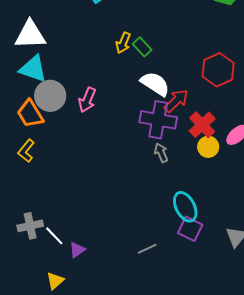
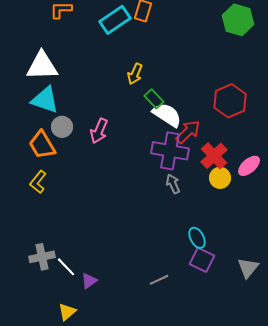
green rectangle: (142, 47) -> (154, 99), moved
gray circle: (50, 96) -> (62, 127), size x0.7
cyan ellipse: (185, 207) -> (197, 238), size x0.7

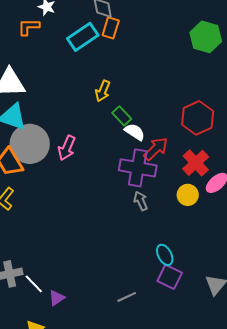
white semicircle: (167, 115) -> (135, 132), size x0.7
gray circle: (62, 127) -> (30, 144), size x1.8
red cross: (214, 156) -> (196, 163), moved

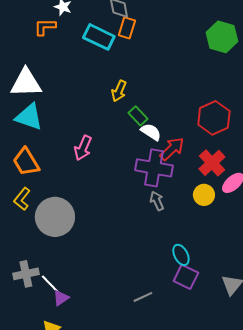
cyan rectangle: (83, 37) -> (99, 37), turned 60
gray circle: (30, 144) -> (55, 217), moved
purple triangle: (57, 298) -> (61, 298), moved

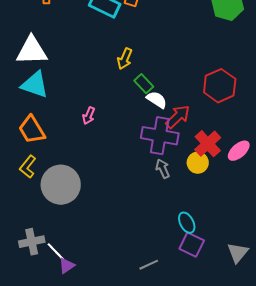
pink arrow: (83, 148) -> (89, 116), size x0.7
red cross: (212, 163) -> (208, 144), moved
yellow circle: (204, 195) -> (198, 163), moved

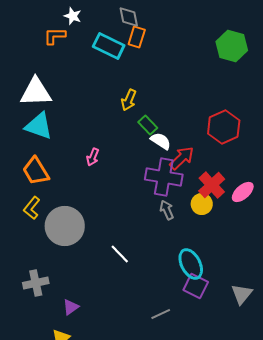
cyan ellipse: (187, 223) -> (191, 264), size x1.4
white line: (56, 252) -> (120, 254), moved
gray line: (149, 265) -> (161, 314), moved

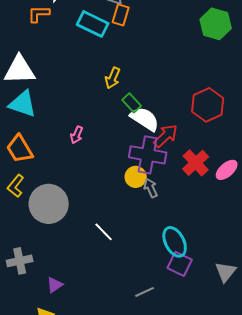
white semicircle: (161, 141) -> (145, 119), size x1.4
yellow circle: (202, 204) -> (136, 177), moved

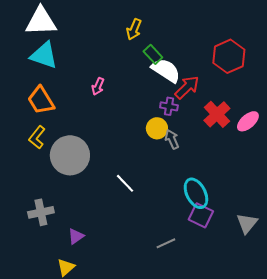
purple cross: (148, 155) -> (169, 106), size x0.5

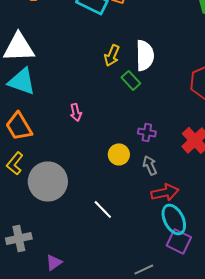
white semicircle: (166, 70) -> (145, 55), moved, turned 56
pink arrow: (98, 86) -> (76, 112), turned -36
red arrow: (187, 87) -> (165, 192), moved, turned 32
yellow circle: (157, 128) -> (119, 154), moved

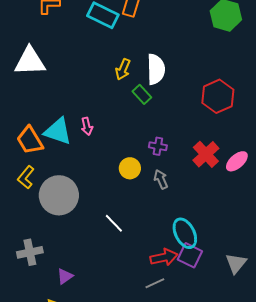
cyan triangle: (22, 81) -> (58, 131), moved
red arrow: (165, 192) -> (164, 257), moved

